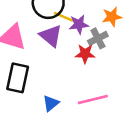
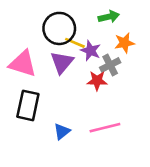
purple star: (79, 24) -> (91, 51), turned 30
purple triangle: (51, 36) -> (62, 62), turned 30

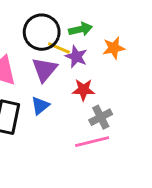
green arrow: (109, 17) -> (81, 29), moved
gray cross: (110, 65) -> (101, 117), moved
blue triangle: (62, 131) -> (40, 106), moved

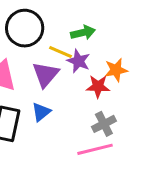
black circle: (42, 32) -> (25, 28), moved
orange star: (114, 48) -> (116, 70), moved
red star: (83, 90) -> (98, 86), moved

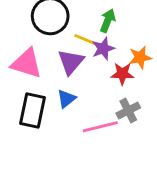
green arrow: (83, 33) -> (108, 21), turned -55
purple star: (79, 61) -> (103, 49), turned 30
pink line: (95, 149) -> (100, 127), moved

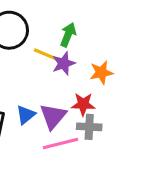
purple triangle: (71, 62) -> (53, 116), moved
red star: (122, 74) -> (83, 104), moved
gray cross: (128, 111) -> (89, 127), turned 30

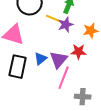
gray cross: (89, 127) -> (83, 97), moved
pink line: (61, 143) -> (64, 78), turned -55

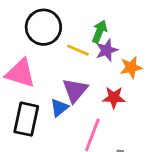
purple star: (66, 25) -> (107, 50), moved
purple triangle: (59, 60) -> (75, 90), moved

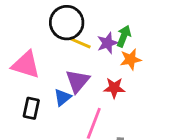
black circle: (43, 27) -> (67, 23), moved
green arrow: (99, 31) -> (124, 36), moved
black rectangle: (26, 119) -> (31, 108), size x0.7

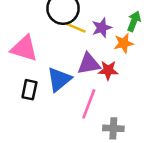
green arrow: (124, 36) -> (134, 21), moved
purple triangle: (78, 81) -> (89, 64), moved, turned 40
blue triangle: (63, 97) -> (59, 79), size x1.5

